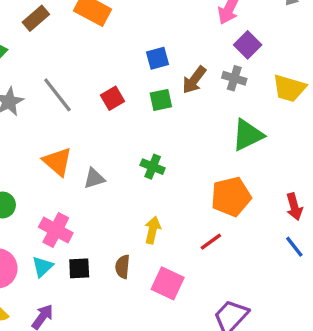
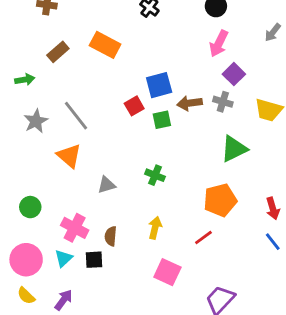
blue square: (158, 58) -> (159, 85), size x1.4
brown arrow: (194, 80) -> (190, 103), turned 45
red square: (113, 98) -> (134, 106), moved
orange triangle: (57, 162) -> (69, 156), moved
brown semicircle: (123, 267) -> (111, 236), moved

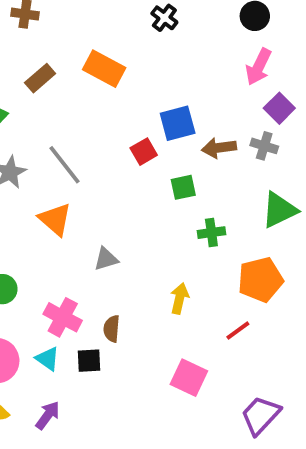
green square: (162, 120) -> (183, 187), moved
green cross: (155, 175) -> (211, 233), moved, turned -30
yellow arrow: (155, 228) -> (179, 298), moved
cyan triangle: (64, 258) -> (48, 359), turned -42

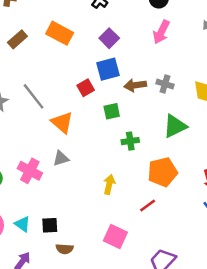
purple square: (279, 108) -> (109, 38), moved
orange triangle: (55, 219) -> (62, 122), moved
pink cross: (63, 317) -> (30, 171), moved
brown semicircle: (112, 329) -> (65, 249), moved, turned -91

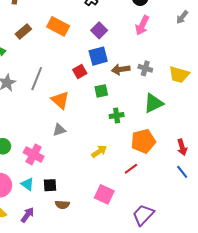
gray line: (34, 96) -> (37, 79), turned 60
pink cross: (30, 171) -> (34, 154), moved
yellow arrow: (109, 184) -> (99, 151), turned 42

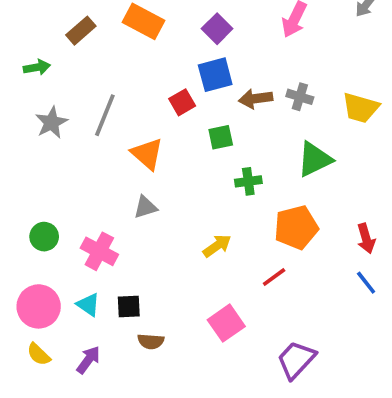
pink square: (104, 194) -> (226, 323), turned 30

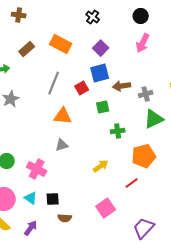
gray cross: (300, 97) -> (146, 94), moved, turned -32
gray line: (105, 115) -> (54, 83), moved
orange triangle: (147, 154) -> (63, 116), turned -36

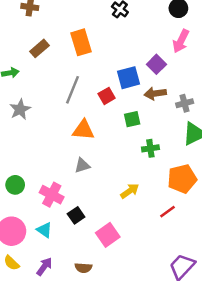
orange rectangle: (61, 44) -> (81, 42), turned 45
purple square: (101, 48) -> (156, 64), moved
black square: (53, 199) -> (76, 215), moved, turned -32
pink square: (106, 208) -> (108, 235), moved
brown semicircle: (65, 218) -> (83, 268), moved

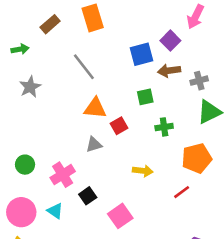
gray line: (72, 90) -> (84, 67), turned -60
red square: (107, 96) -> (119, 126), moved
yellow arrow: (130, 191) -> (143, 171), turned 42
pink cross: (52, 195) -> (63, 175), turned 30

